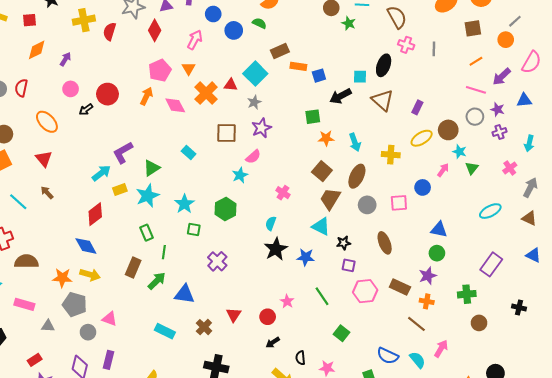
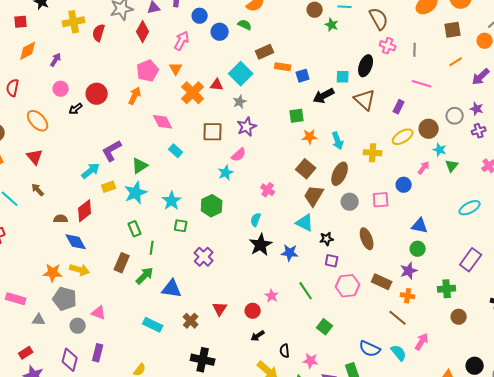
pink line: (476, 90) -> (422, 84), moved
pink diamond: (175, 105) -> (163, 122), moved
brown semicircle: (26, 261) -> (61, 219), moved, size x0.6

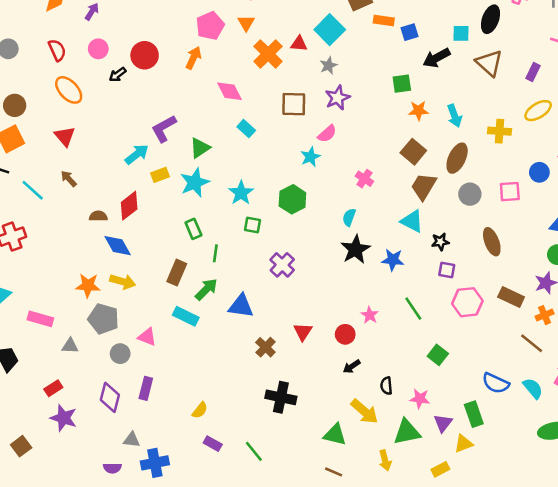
red semicircle: (13, 88) -> (57, 50), moved, turned 144
orange cross: (408, 296) -> (545, 315), turned -32
cyan rectangle: (153, 325) -> (186, 316), moved

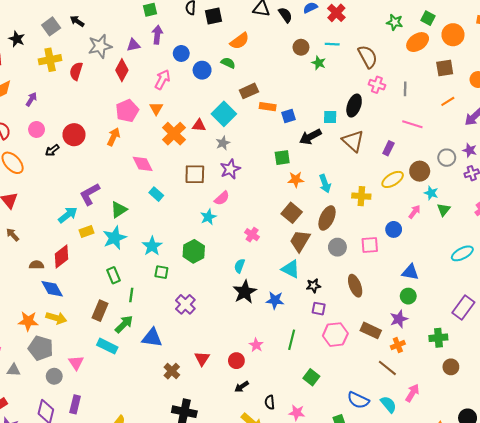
green line: (413, 309) -> (292, 340), turned 48
pink triangle: (147, 337) -> (76, 363), turned 35

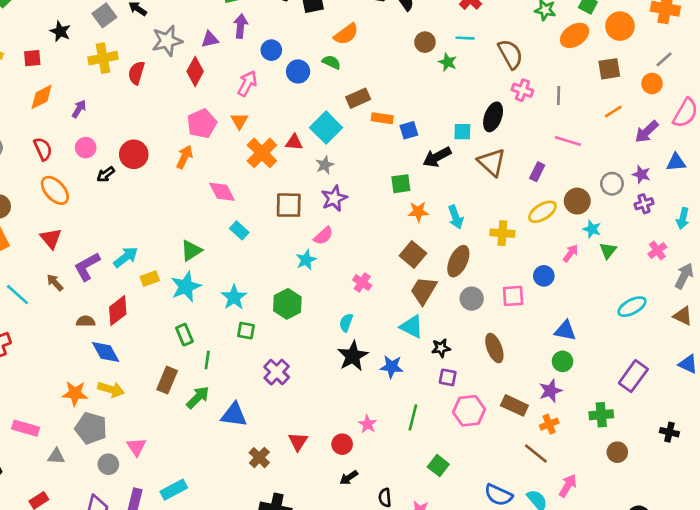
purple L-shape: (90, 194) -> (87, 267), moved
cyan rectangle: (107, 346) -> (174, 490), moved, turned -54

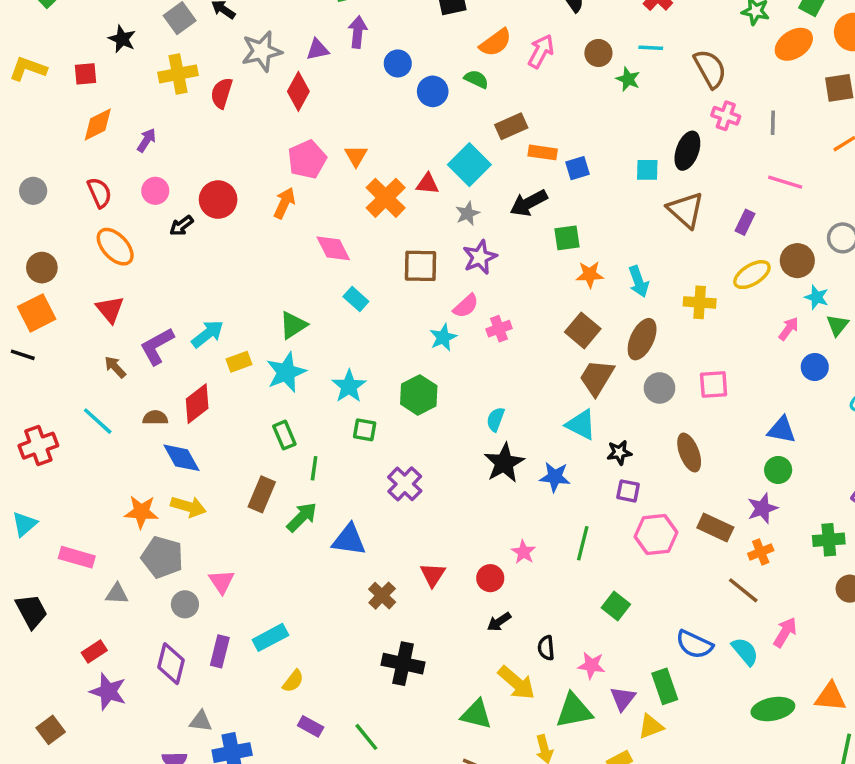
pink arrow: (247, 84) -> (541, 51), moved
black arrow: (437, 157) -> (529, 203), moved
blue circle: (544, 276) -> (815, 367), moved
pink cross: (362, 283) -> (499, 329), moved, turned 36
cyan line: (18, 295) -> (98, 421), moved

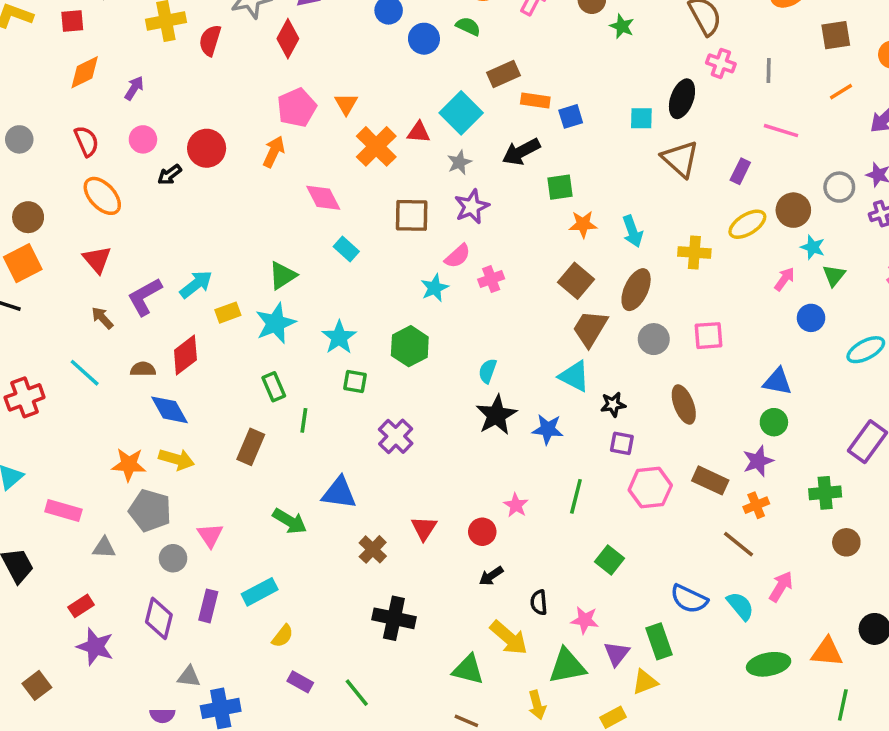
green arrow: (302, 517) -> (290, 521), moved, turned 76

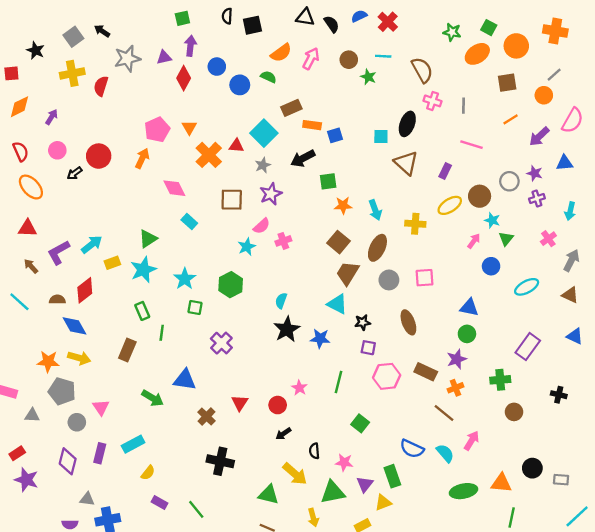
red diamond: (288, 39) -> (184, 78), moved
red triangle: (97, 260) -> (27, 228), turned -48

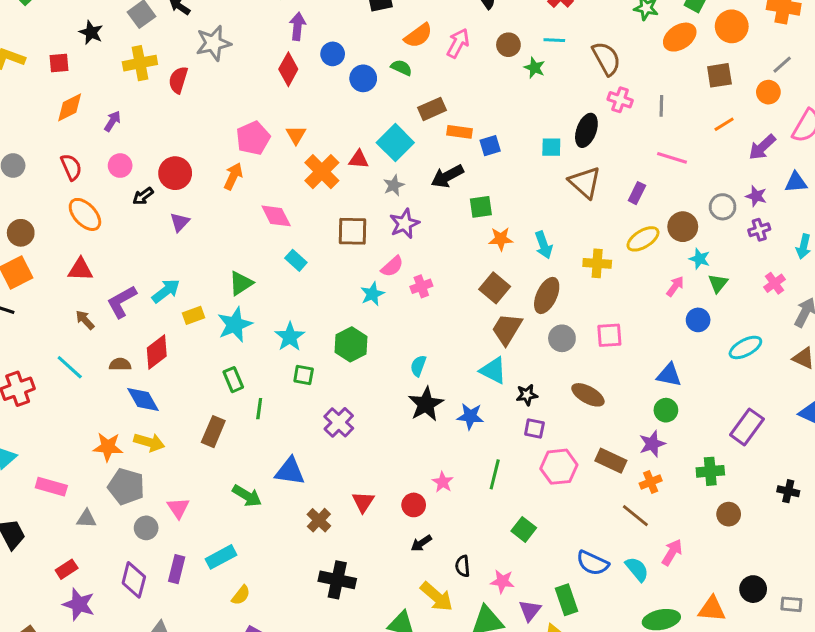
purple triangle: (164, 57) -> (180, 222), moved, turned -35
brown ellipse: (408, 322) -> (588, 395), turned -40

